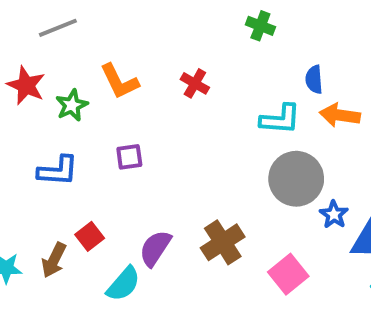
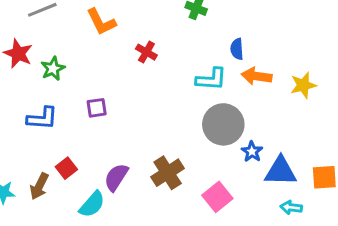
orange L-shape: (119, 81) -> (101, 22), moved

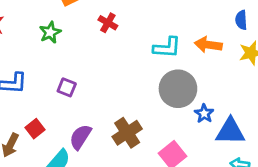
blue semicircle: (237, 49) -> (241, 20), moved
green star: (53, 69) -> (50, 32), moved
purple square: (97, 108) -> (67, 87), moved, turned 30

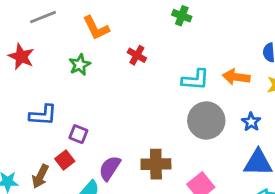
purple square: (67, 87) -> (78, 134), moved
blue star: (204, 113) -> (251, 122), moved
brown cross: (127, 133) -> (156, 164), turned 32

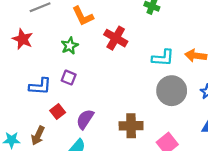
red cross: (137, 55) -> (116, 38), size x1.5
purple square: (78, 134) -> (69, 78), moved
red square: (65, 160) -> (58, 111), moved
purple semicircle: (110, 168) -> (85, 119), moved

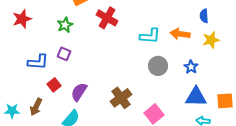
red star: (23, 39) -> (22, 19), turned 30
gray circle: (172, 91) -> (158, 66), size x0.7
brown cross: (131, 126) -> (121, 98), turned -35

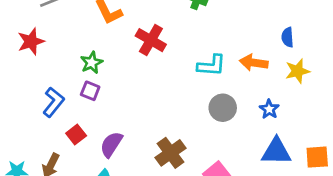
green star: (65, 25) -> (92, 63), moved
blue L-shape: (38, 62) -> (54, 102), turned -55

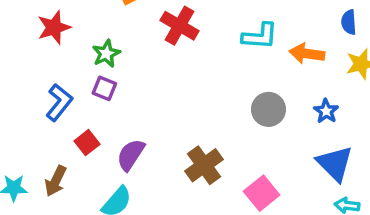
red star: (31, 41) -> (54, 27), moved
cyan L-shape: (211, 65) -> (260, 36), moved
blue triangle: (276, 151) -> (335, 163), turned 44

